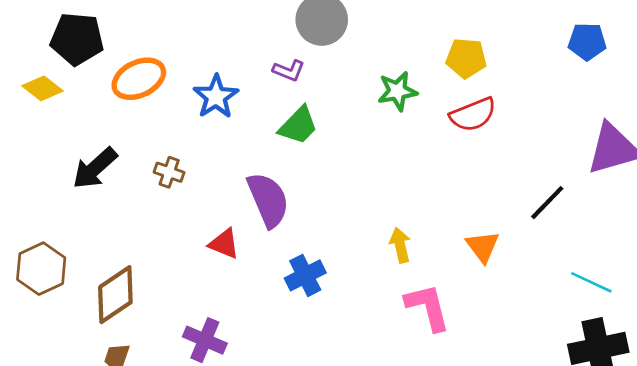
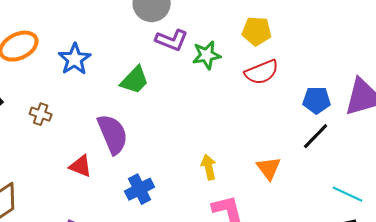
blue pentagon: (587, 42) -> (317, 100), moved
purple L-shape: (289, 71) -> (172, 40), moved, size x1.4

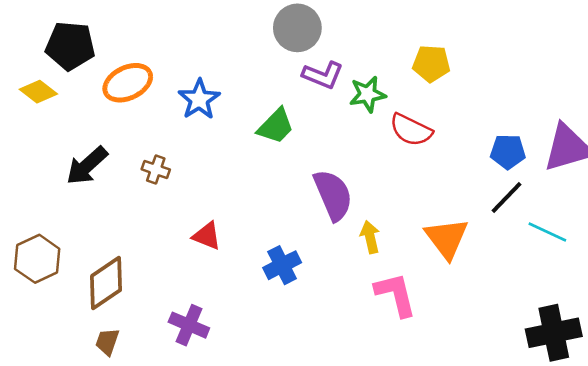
red semicircle: (262, 72) -> (411, 130), moved, turned 48
purple semicircle: (113, 134) -> (333, 195), moved
orange triangle: (269, 168) -> (447, 238), size x1.4
cyan line: (348, 194) -> (547, 232), moved

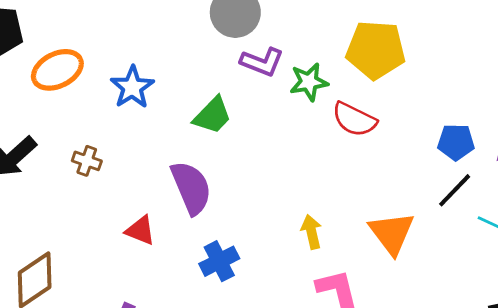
yellow pentagon: (431, 64) -> (376, 50), size x1.5
purple semicircle: (333, 195) -> (191, 188), moved

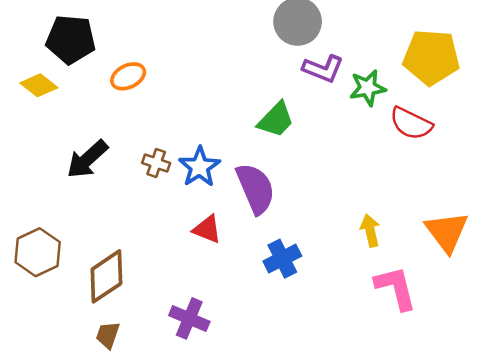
orange ellipse: (57, 70) -> (128, 76), size x0.7
blue star: (132, 87) -> (199, 167), moved

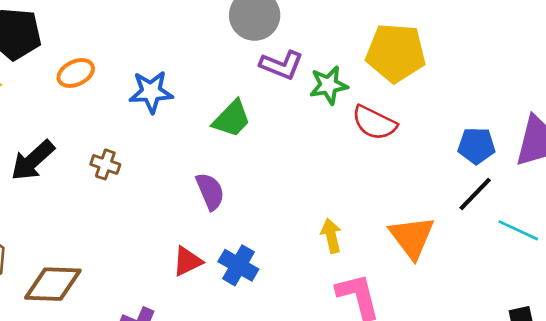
blue star: (199, 167) -> (151, 92), moved, turned 30
purple semicircle: (256, 188) -> (210, 191), size x0.7
red triangle: (207, 229) -> (187, 261), moved, turned -48
blue cross: (282, 259) -> (238, 265), turned -33
brown diamond: (106, 276) -> (53, 284), turned 36

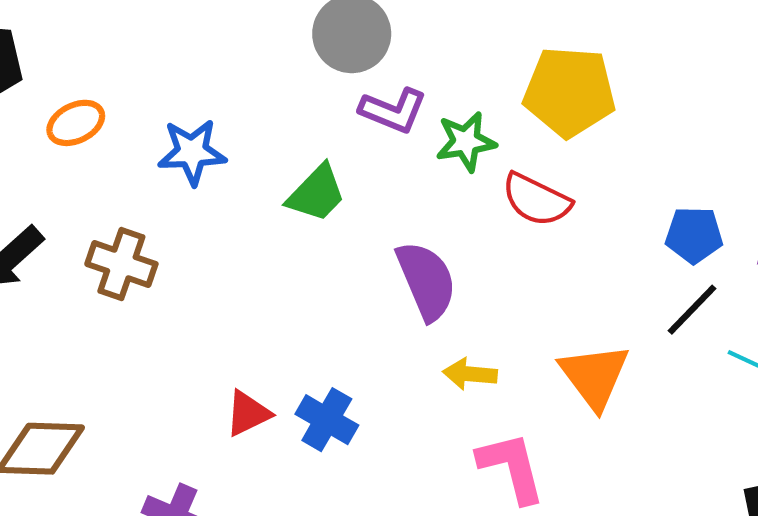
brown cross: (105, 164) -> (121, 264), size x1.5
purple semicircle: (210, 191) -> (426, 281), moved, size x1.4
yellow arrow: (331, 236) -> (470, 374), turned -72

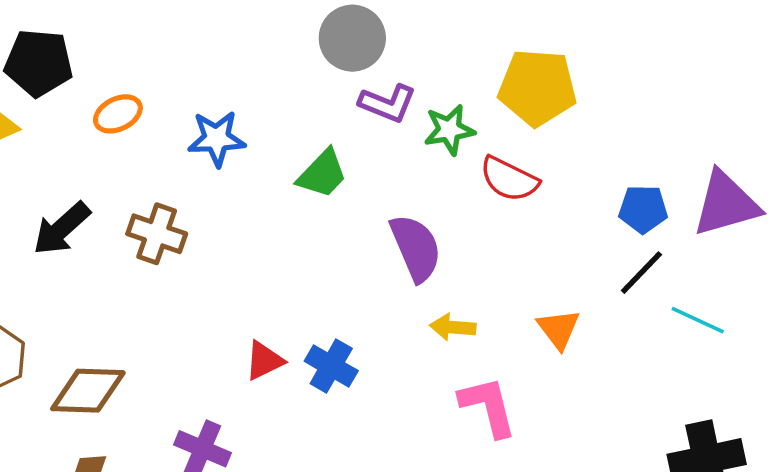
orange triangle: (594, 376) -> (559, 329), size x0.7

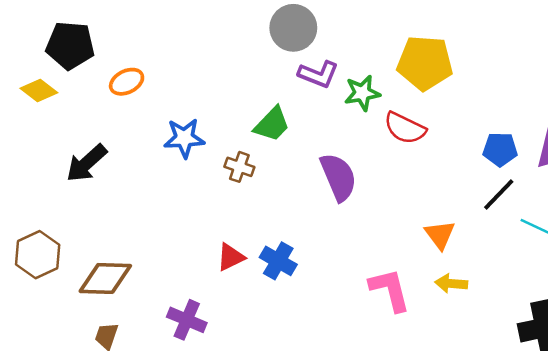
blue star: (217, 139) -> (184, 138), moved
brown cross: (157, 234) -> (239, 167), moved, size x0.7
yellow arrow: (453, 327) -> (451, 283), moved

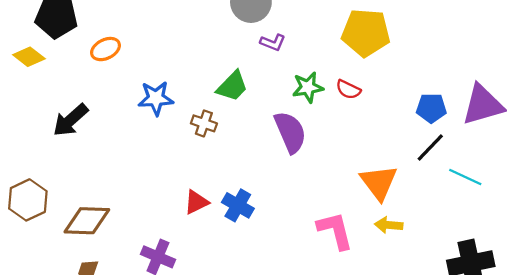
purple L-shape: (318, 74) -> (273, 42), size x0.7
green star: (362, 93) -> (308, 87), moved
red semicircle: (405, 128) -> (348, 89), size x0.7
orange triangle: (440, 235) -> (379, 182), size x1.4

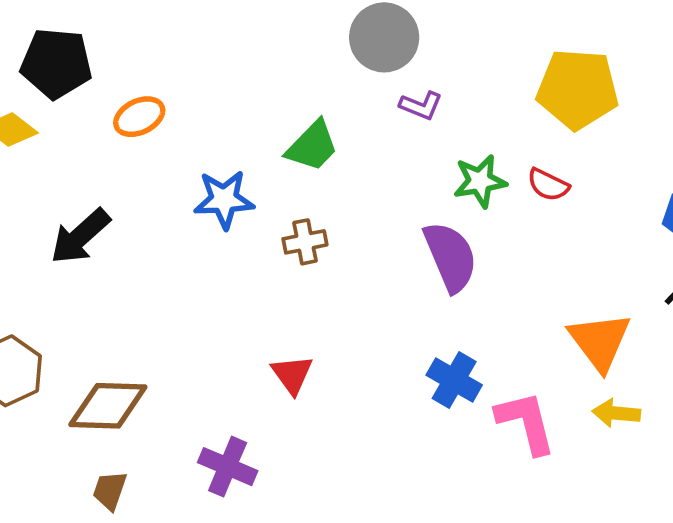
green trapezoid: (232, 86) -> (312, 146), moved
brown cross: (204, 123) -> (305, 242), turned -30
red triangle: (196, 202) -> (292, 374), turned -40
blue cross: (238, 205) -> (454, 380), moved

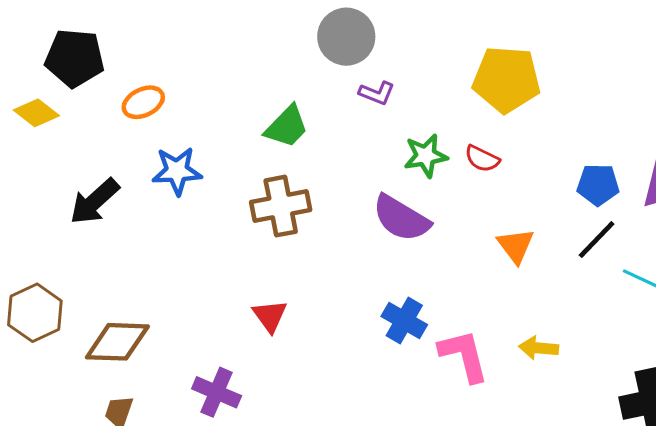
blue star: (224, 200) -> (177, 171), moved
brown cross: (305, 242) -> (281, 206), size x1.6
purple semicircle: (450, 257) -> (401, 218), turned 144
orange triangle: (600, 341) -> (516, 246), moved, size x0.7

